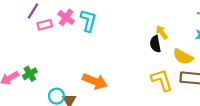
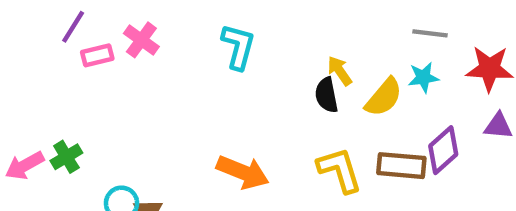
cyan L-shape: (88, 21) -> (238, 47), moved
yellow semicircle: (183, 57) -> (384, 97), moved, turned -78
orange arrow: (95, 81) -> (243, 172), moved

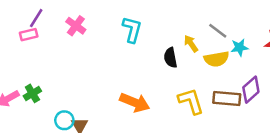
gray line: (430, 33) -> (218, 31), moved, turned 30
pink rectangle: (97, 55) -> (29, 35), moved
black semicircle: (326, 95) -> (170, 58), moved
yellow semicircle: (384, 97) -> (216, 59), turned 40

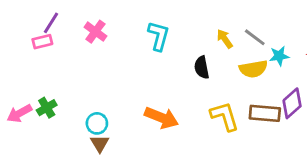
yellow arrow: (191, 44) -> (225, 39), moved
cyan circle: (64, 120) -> (97, 123), moved

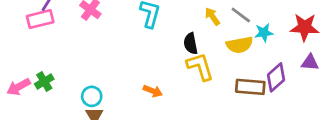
pink rectangle: (42, 42) -> (40, 19), size x1.4
yellow L-shape: (225, 116) -> (200, 67), moved
orange arrow: (161, 118) -> (153, 91), size x0.6

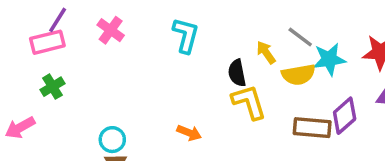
yellow arrow: (212, 16) -> (266, 52), moved
cyan star: (264, 33) -> (329, 59), size x1.4
green cross: (44, 81) -> (52, 87), moved

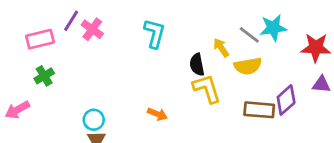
purple line: (58, 20) -> (71, 21), moved
cyan star: (329, 59) -> (273, 28), moved

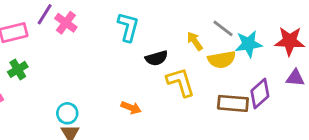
cyan star: (273, 28) -> (249, 44), moved
black semicircle: (197, 65) -> (156, 58), moved, turned -95

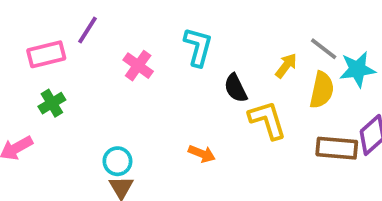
pink cross: (66, 23) -> (138, 66), moved
yellow arrow: (195, 41) -> (286, 66), turned 72
black semicircle: (156, 58) -> (236, 88), turned 80
yellow semicircle: (222, 60) -> (322, 90), turned -68

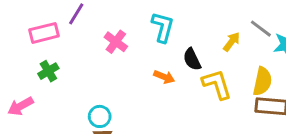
yellow semicircle: (322, 90) -> (262, 81), moved
orange arrow: (202, 154) -> (164, 77), moved

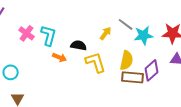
cyan L-shape: (163, 27) -> (49, 35), moved
black semicircle: (192, 59) -> (79, 45), turned 126
cyan circle: (100, 116) -> (11, 72), moved

